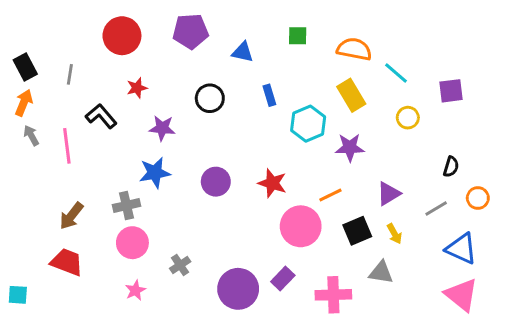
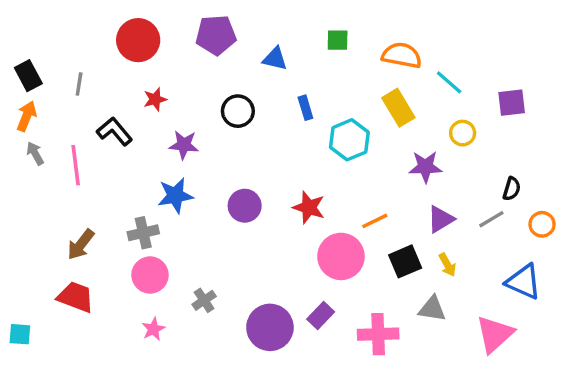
purple star: (350, 147) -> (425, 167), moved
gray line: (436, 208) -> (491, 219), moved
pink triangle: (461, 295) -> (495, 334), moved, turned 39

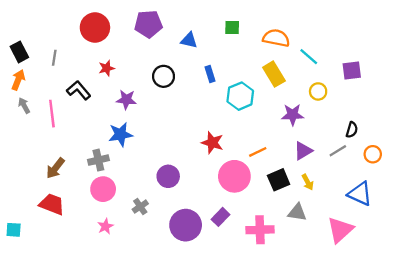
purple circle: (245, 206) -> (168, 176), moved

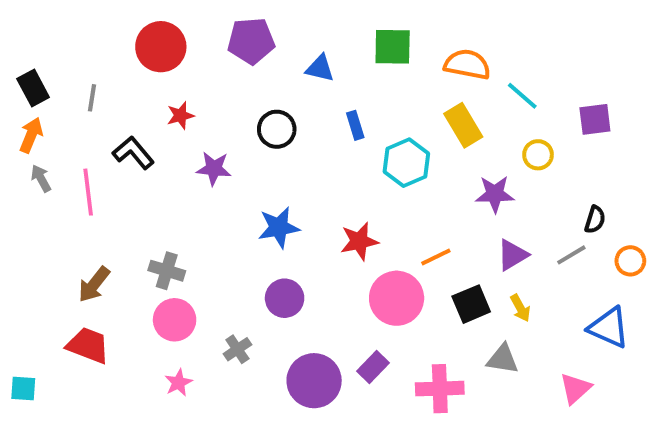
green square: (232, 28) -> (393, 47), size x1.5
blue star: (121, 134) -> (279, 227), moved
red star: (212, 143) -> (359, 241), turned -30
gray cross: (98, 160) -> (167, 271), turned 30
pink triangle: (340, 230) -> (575, 389), size x0.7

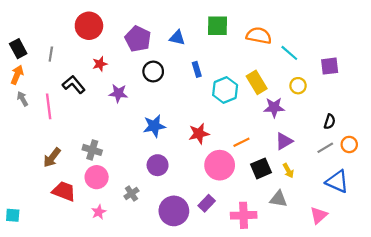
purple pentagon: (251, 41) -> (138, 39), moved, turned 30
yellow rectangle: (463, 125) -> (257, 82), moved
gray line: (571, 255) -> (325, 148), moved
red trapezoid: (88, 345) -> (64, 191), moved

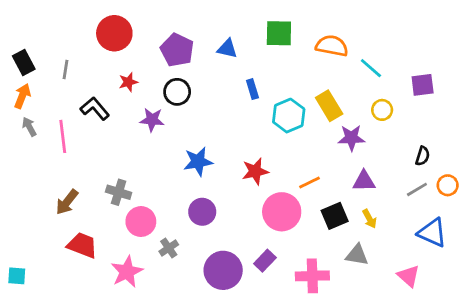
black circle: (153, 72) -> (177, 92), moved
purple triangle: (284, 141) -> (364, 181), turned 30
pink circle: (97, 177) -> (141, 222), moved
pink star: (99, 212) -> (127, 272), size x1.6
pink triangle: (319, 215) -> (409, 276), turned -36

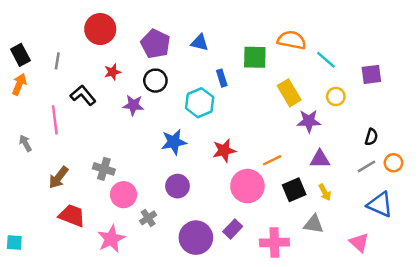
green square: (279, 33) -> (255, 57), moved
cyan hexagon: (289, 116) -> (200, 103), moved
gray arrow: (29, 127) -> (25, 143), moved

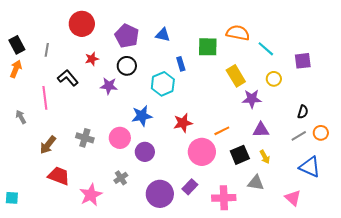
pink circle: (124, 195) -> (120, 138), moved

